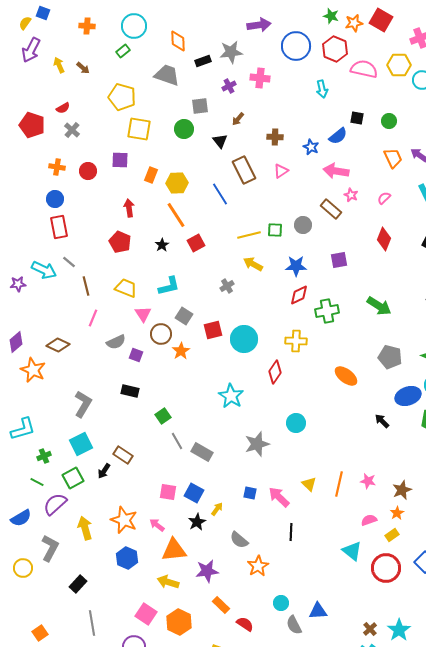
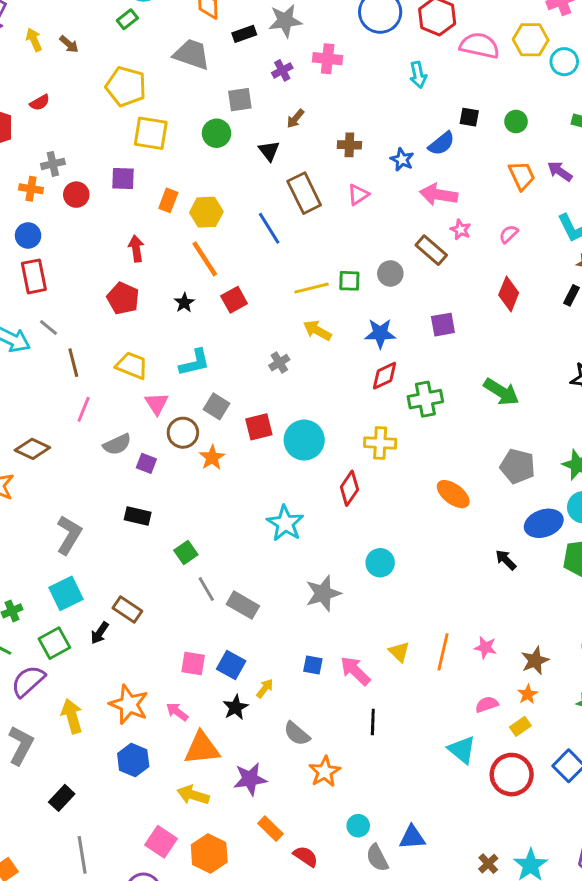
gray cross: (72, 130) -> (53, 164), moved, turned 35

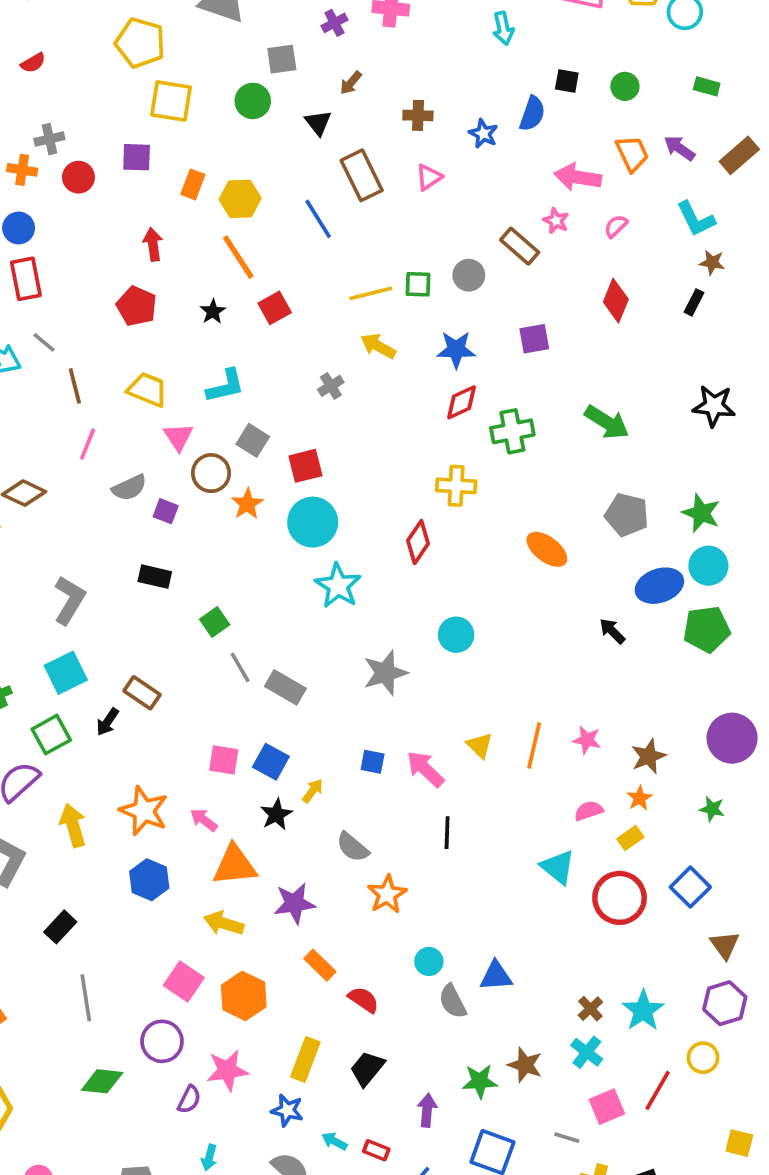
blue semicircle: (441, 143) -> (532, 114), turned -32
pink arrow: (439, 195) -> (578, 177), moved
cyan circle: (304, 440) -> (313, 522), moved

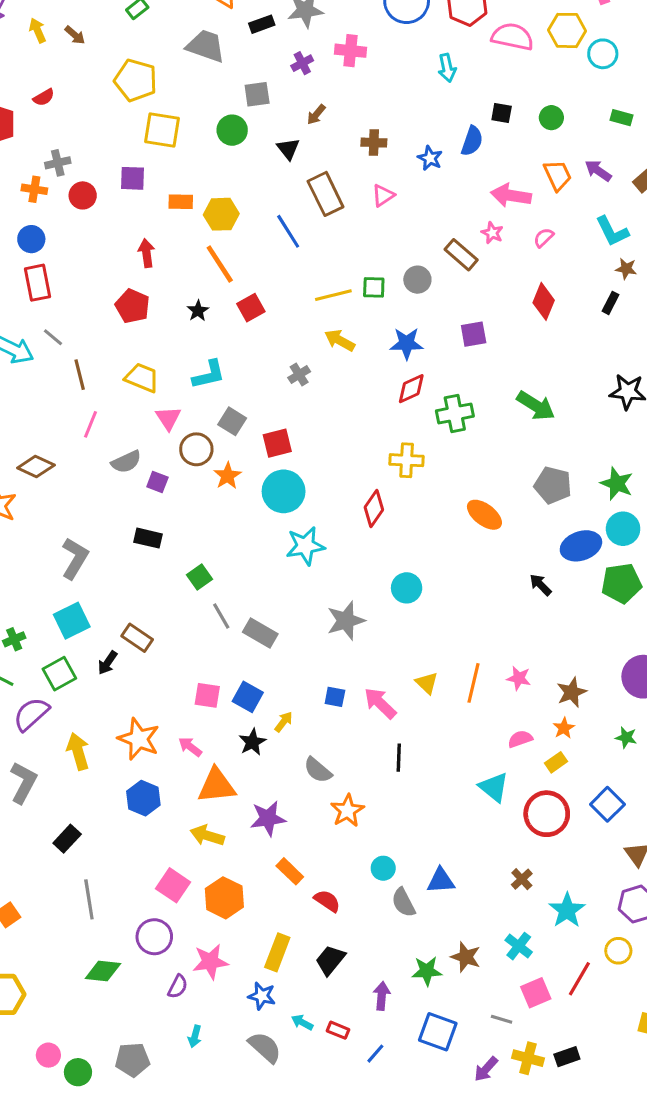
orange rectangle: (193, 184) -> (181, 202), turned 70
cyan star: (338, 586) -> (305, 546), turned 30
brown cross: (590, 1009) -> (522, 879), moved

